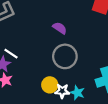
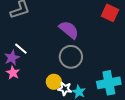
purple semicircle: (60, 28) -> (69, 30), size x1.5

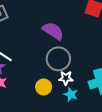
white star: (65, 89) -> (66, 78), moved

